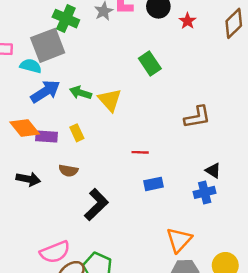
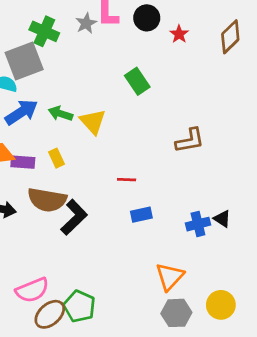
brown semicircle: (68, 171) -> (47, 200), size x1.8
black triangle: (213, 171) -> (222, 219), moved
black L-shape: (96, 205) -> (74, 217), moved

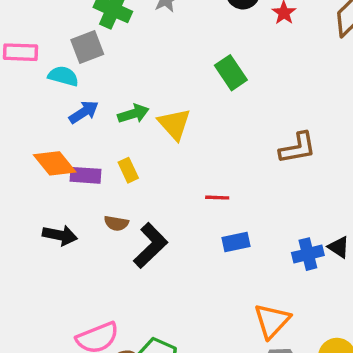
gray square: (24, 61) -> (87, 47), size x0.7
blue arrow: (21, 112) -> (84, 112), size x0.7
green arrow: (61, 114) -> (133, 114), turned 145
brown semicircle: (47, 200) -> (116, 223), size x0.5

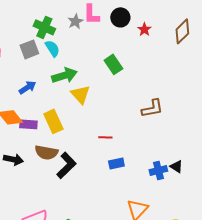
cyan semicircle: (63, 76) -> (52, 48), moved, turned 42
green arrow: (133, 114) -> (64, 75), moved, size x1.4
yellow rectangle: (128, 170) -> (53, 121), size x1.6
brown semicircle: (116, 223) -> (46, 152), size x1.6

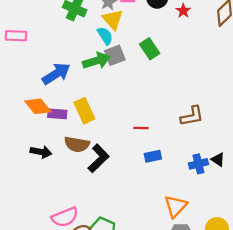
cyan semicircle: (52, 48) -> (105, 36), moved
gray square: (29, 49) -> (115, 55), moved
blue arrow: (27, 87) -> (56, 74), size x1.5
yellow triangle: (80, 94) -> (113, 19), moved
brown L-shape: (152, 108) -> (192, 116), moved

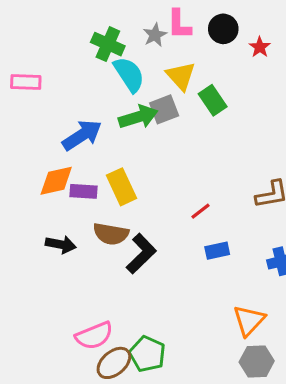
yellow triangle: (113, 19) -> (181, 76), moved
cyan semicircle: (105, 36) -> (129, 74), moved, size x1.4
orange diamond: (38, 106) -> (56, 181), turned -64
red line: (141, 128) -> (200, 211), turned -40

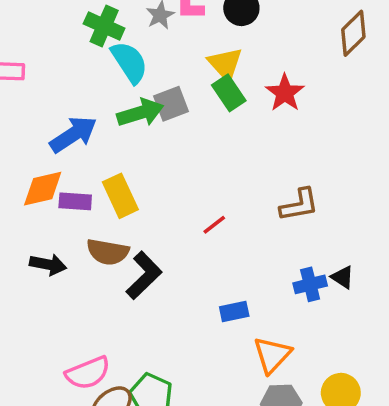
red star: (260, 47) -> (285, 93), moved, size x1.5
yellow triangle: (181, 76) -> (225, 64), moved
blue rectangle: (217, 251) -> (234, 311), moved

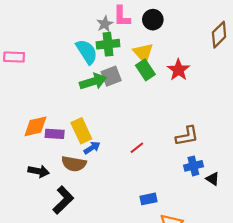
green cross: (104, 26) -> (108, 44), moved, turned -30
blue arrow: (73, 134) -> (92, 148), moved, size x0.6
black L-shape: (144, 275) -> (63, 200), moved
blue cross: (310, 284) -> (193, 166), moved

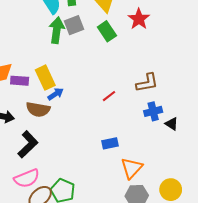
green rectangle: (145, 70) -> (107, 31), moved
green arrow: (93, 82) -> (57, 30), turned -65
red line: (137, 148) -> (109, 96), moved

